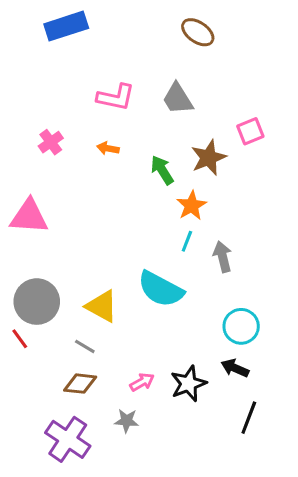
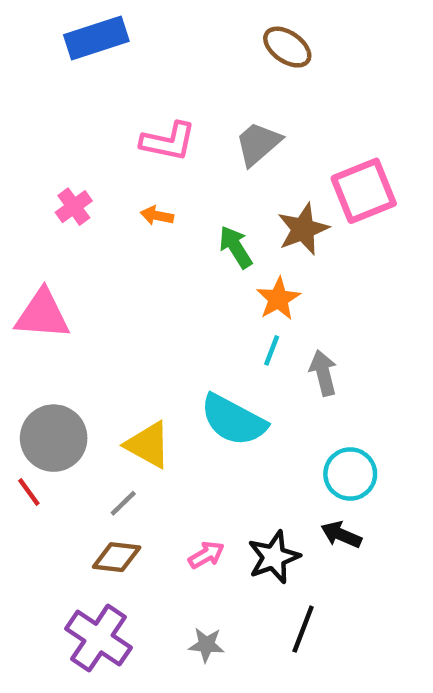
gray trapezoid: (178, 99) -> (258, 144), turned 81
pink square: (250, 131) -> (364, 191), size x1.6
gray line: (85, 346) -> (123, 503), turned -75
black line: (249, 418) -> (303, 629), moved
gray star: (127, 421) -> (206, 645), moved

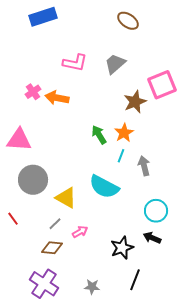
orange arrow: (157, 216) -> (57, 98), moved, size x1.6
green arrow: (236, 247) -> (99, 135), moved
gray circle: (54, 438) -> (33, 180), moved
pink arrow: (206, 555) -> (80, 232), moved

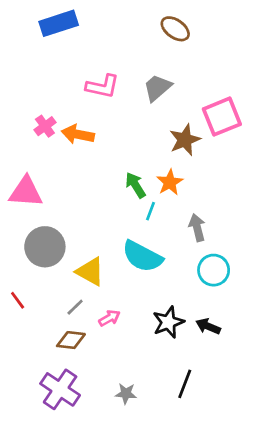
cyan line: (121, 156) -> (151, 211), moved
cyan circle: (156, 211) -> (214, 270), moved
black star: (122, 248) -> (168, 322), moved

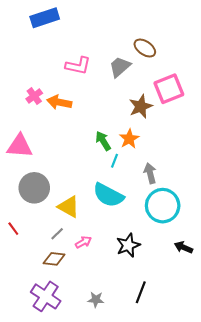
brown ellipse: (175, 29) -> (145, 48), moved
cyan circle: (214, 270) -> (163, 206), size x1.4
black arrow: (208, 326) -> (183, 247), moved

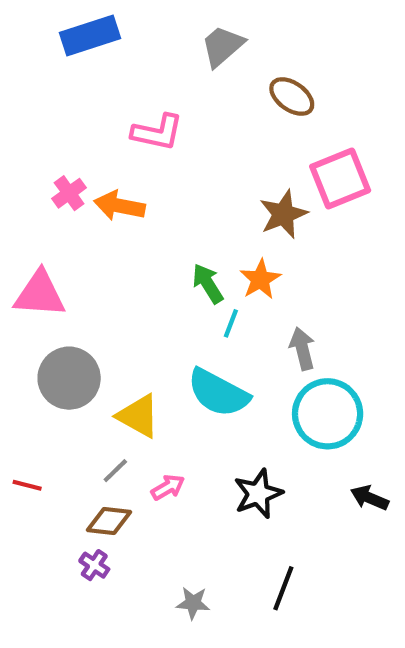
gray trapezoid: (120, 67) -> (222, 46), moved
red line: (13, 229) -> (27, 485), moved, turned -40
purple cross: (46, 296) -> (94, 565), moved, size x0.5

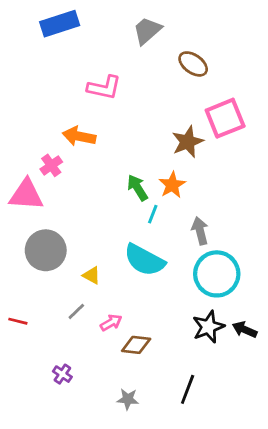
pink cross: (69, 193) -> (51, 165), moved
yellow triangle: (138, 416) -> (92, 275), size x0.6
black star: (258, 494) -> (208, 327), moved
brown diamond: (109, 521) -> (136, 345), moved

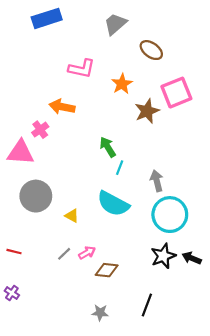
orange star: (172, 185) -> (122, 84), moved
gray line: (76, 311) -> (64, 254), moved
purple cross: (62, 374) -> (12, 293), moved

